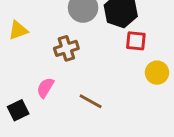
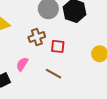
red square: (136, 41) -> (58, 46), moved

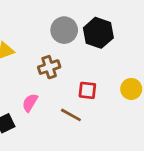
red square: (58, 46) -> (87, 90), moved

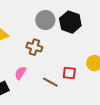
brown cross: (49, 67) -> (34, 47), turned 35
red square: (87, 90) -> (69, 73), moved

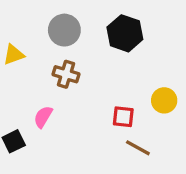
gray circle: (45, 20) -> (64, 30), moved
brown line: (50, 82) -> (138, 148), moved

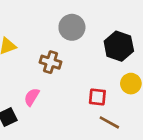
gray circle: (64, 30) -> (72, 27), moved
black hexagon: (125, 33) -> (119, 46), moved

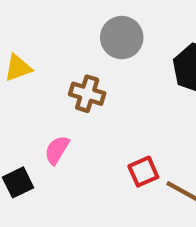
red square: (97, 97) -> (143, 172), moved, turned -30

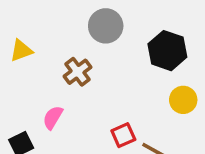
brown cross: (87, 94) -> (78, 72), turned 36

